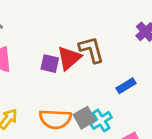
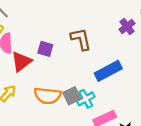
red triangle: (69, 58) -> (21, 62), moved
blue rectangle: (126, 86) -> (108, 71), size x1.6

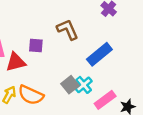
red triangle: (21, 62) -> (16, 62), turned 35
orange semicircle: (47, 96) -> (31, 95), moved, turned 30

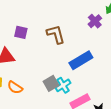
purple square: (36, 46) -> (21, 32), moved
orange semicircle: (31, 95) -> (15, 87), size x0.7

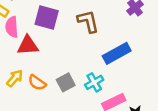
purple square: (21, 32) -> (47, 18), size x1.5
gray square: (51, 83) -> (66, 82), moved

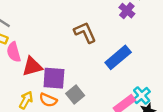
purple square: (47, 18) -> (54, 78), moved
cyan cross: (94, 82) -> (142, 95), moved

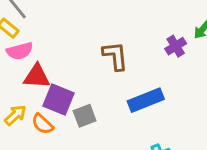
pink semicircle: (14, 52) -> (20, 51), turned -108
gray square: (75, 95) -> (85, 116), moved

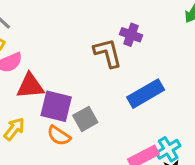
purple cross: (176, 46) -> (131, 35), moved, turned -30
orange semicircle: (42, 124) -> (59, 136), moved

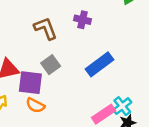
brown L-shape: (108, 53) -> (46, 28), moved
gray square: (85, 119) -> (51, 65), moved

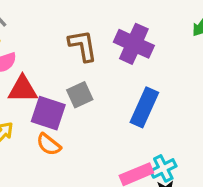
purple cross: (83, 20) -> (134, 44), size x1.6
blue rectangle: (100, 64) -> (144, 107), turned -40

